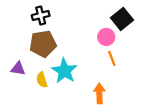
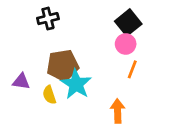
black square: (122, 19) -> (128, 23), moved
brown pentagon: (43, 44) -> (63, 65), moved
orange line: (112, 58) -> (132, 69), turned 42

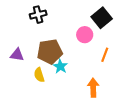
pink circle: (126, 44) -> (85, 35), moved
purple triangle: (21, 81) -> (17, 55), moved
cyan star: (76, 84) -> (60, 66), size x0.6

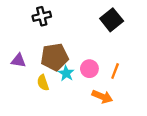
pink circle: (85, 35) -> (89, 69), moved
orange line: (105, 55) -> (115, 71), moved
orange arrow: (93, 88) -> (102, 97), turned 114

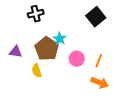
brown pentagon: (55, 57) -> (47, 49), turned -30
cyan star: (66, 73) -> (60, 39), moved
orange arrow: (102, 97) -> (100, 83), moved

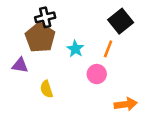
brown pentagon: (47, 49) -> (40, 38), moved
orange line: (99, 61) -> (108, 49), moved
orange arrow: (100, 83) -> (126, 104), turned -30

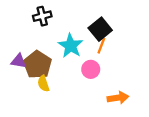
black square: (121, 21) -> (100, 29), moved
brown pentagon: (40, 38) -> (37, 65), moved
cyan star: (75, 49) -> (71, 46), size x1.5

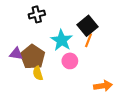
pink circle: (91, 69) -> (70, 61), moved

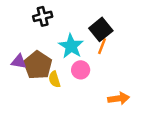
yellow semicircle: (38, 73) -> (54, 79), moved

